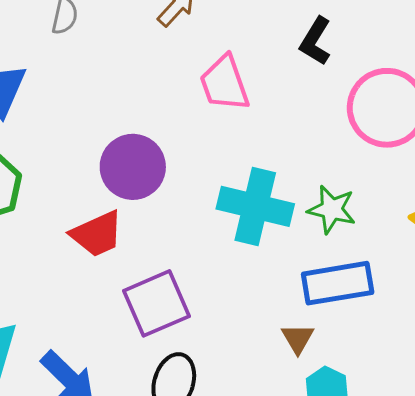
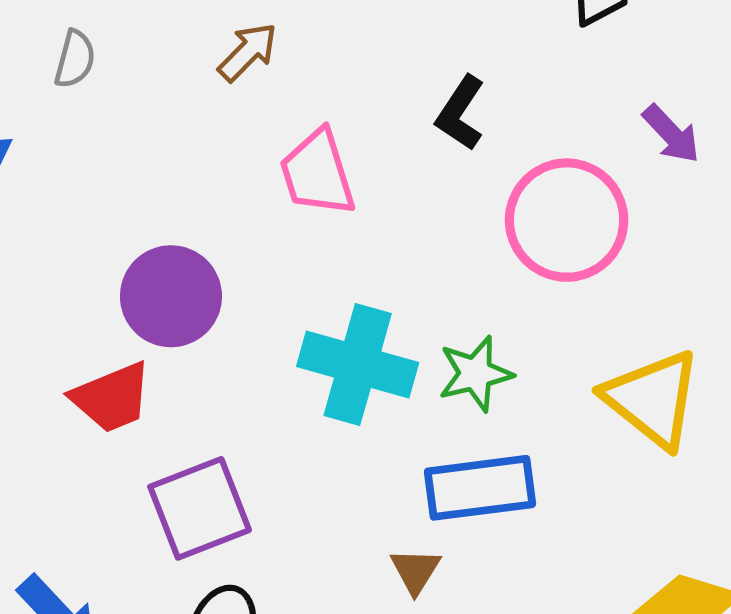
green star: (332, 209) -> (475, 374), turned -30

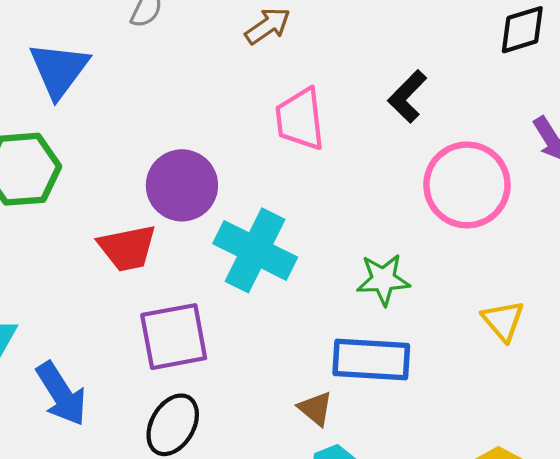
cyan cross: (358, 364) -> (255, 250), moved
yellow triangle: (653, 399) -> (503, 321), size x0.6
brown triangle: (415, 571) -> (315, 409), turned -33

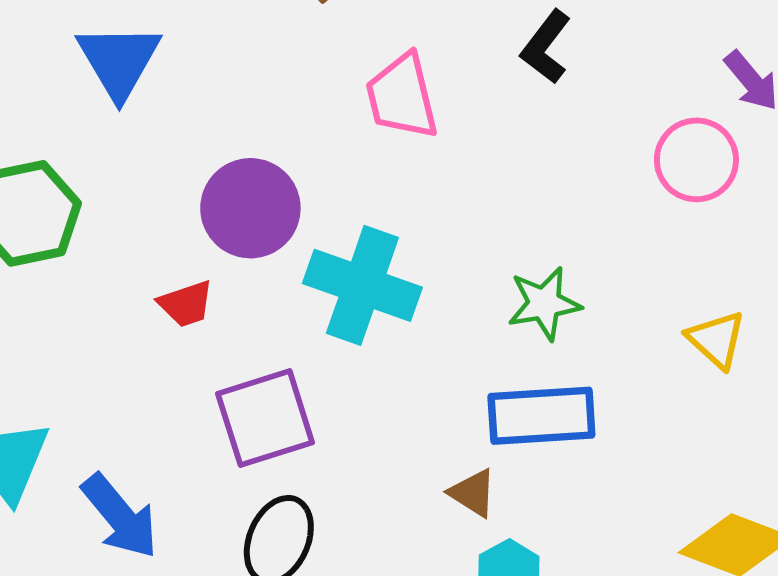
blue triangle: (59, 70) -> (119, 61), moved
pink circle: (467, 185) -> (696, 160), moved, size x0.7
red trapezoid: (127, 248) -> (186, 304), size x0.7

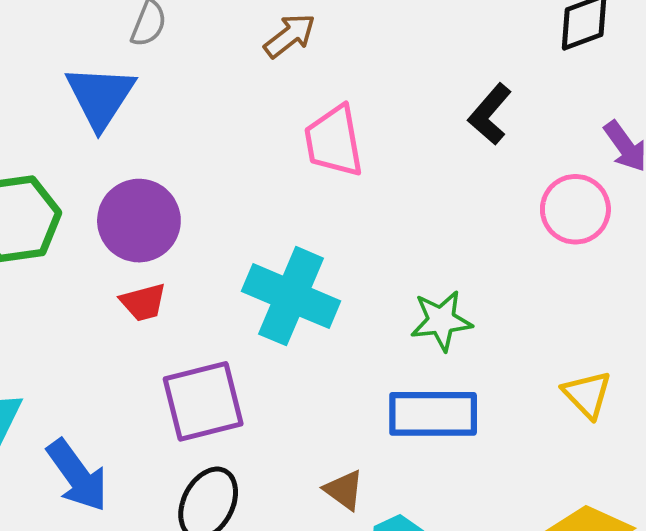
black L-shape: (546, 47) -> (490, 114), moved
purple circle: (250, 208) -> (139, 221), moved
yellow triangle: (716, 340) -> (587, 394), moved
brown triangle: (473, 493) -> (344, 490), moved

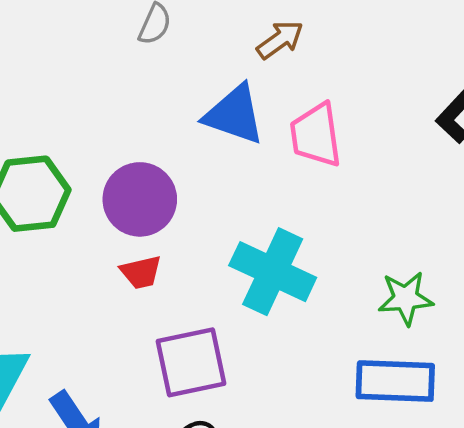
blue triangle: (100, 97) -> (234, 115), moved, turned -46

